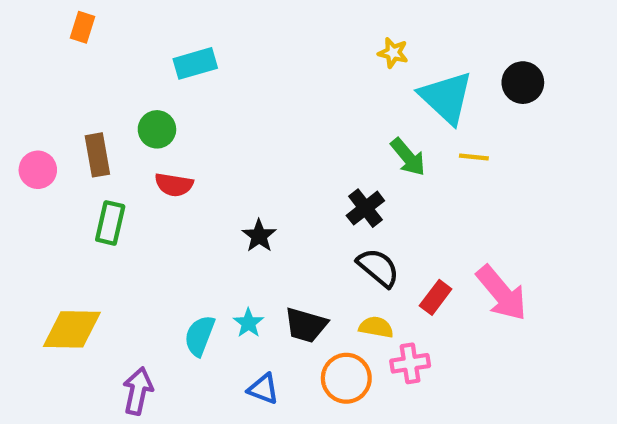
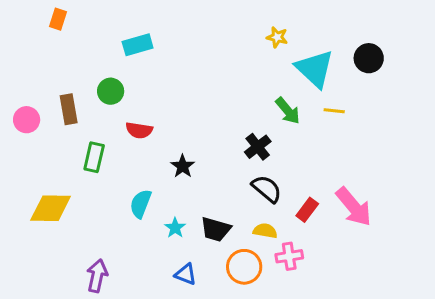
red semicircle: (174, 185) -> (139, 130), moved
green rectangle: (110, 223) -> (94, 157), moved
yellow diamond: (72, 329) -> (51, 208), moved
cyan semicircle: (200, 336) -> (141, 204), moved

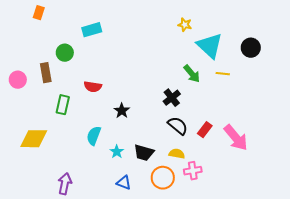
black circle: (369, 58) -> (251, 48), moved
green circle: (111, 91) -> (65, 53), moved
red rectangle: (307, 210) -> (205, 130), moved

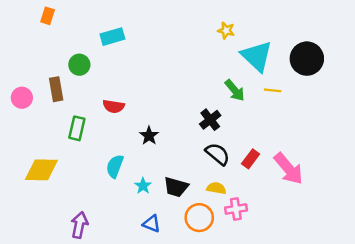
black circle: (251, 48) -> (307, 59), size x1.4

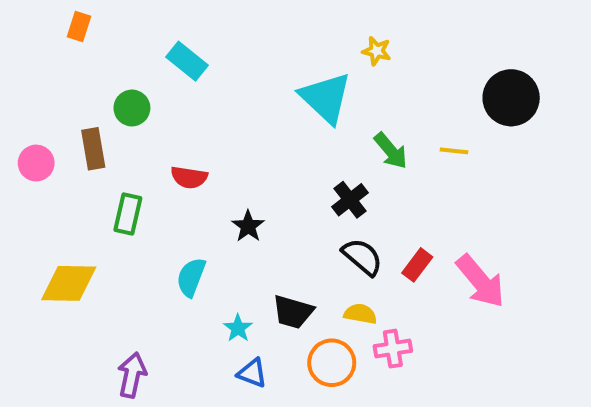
cyan rectangle: (112, 37) -> (187, 61), turned 55
cyan triangle: (257, 56) -> (326, 98), moved
cyan star: (143, 186) -> (238, 328), moved

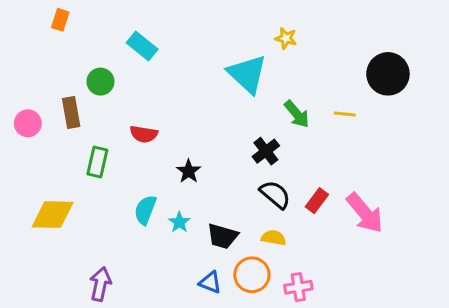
cyan star: (238, 328) -> (179, 222), moved
pink cross: (393, 349) -> (298, 287), moved
blue triangle: (252, 373) -> (210, 283), moved

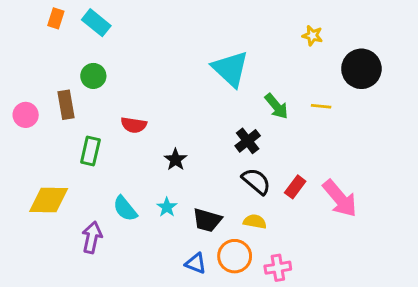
yellow star: (286, 38) -> (312, 36), moved
cyan rectangle: (142, 46) -> (96, 23), moved
cyan semicircle: (145, 210) -> (125, 209), moved, turned -60
purple arrow: (100, 284) -> (92, 237), moved

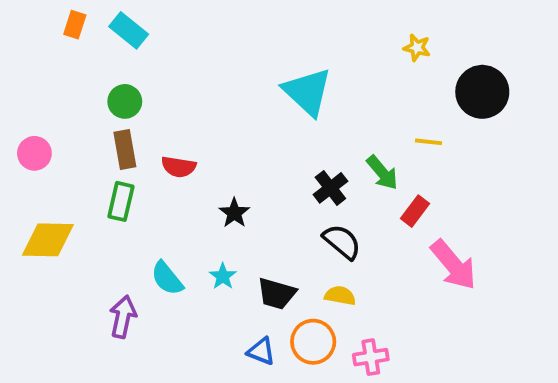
brown rectangle: (66, 105) -> (125, 150), moved
green arrow: (276, 106) -> (382, 173), moved
red rectangle: (295, 187) -> (415, 211), moved
yellow diamond: (49, 200) -> (48, 240), moved

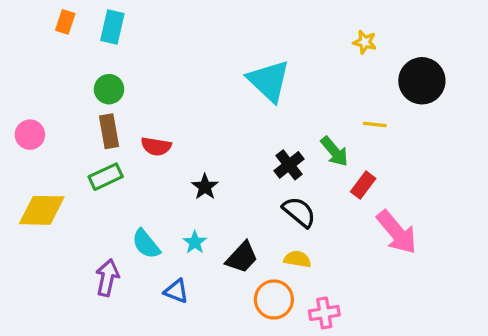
cyan rectangle: (129, 30) -> (112, 27), turned 64
green rectangle: (121, 201) -> (106, 177), turned 52
black trapezoid: (277, 294) -> (242, 257), turned -63
blue triangle: (261, 351) -> (176, 291), moved

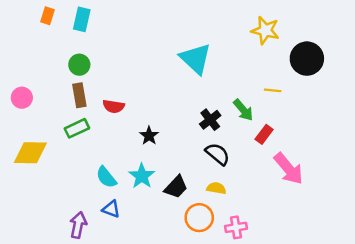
yellow star: (365, 42) -> (265, 30), size x1.6
cyan star: (195, 242) -> (142, 176), size x1.5
purple arrow: (107, 278) -> (78, 225), moved
blue triangle: (176, 291) -> (111, 209), moved

